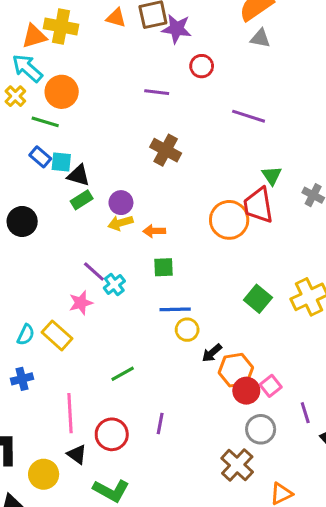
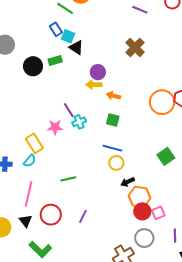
green rectangle: (82, 200) -> (55, 61), moved
cyan semicircle: (26, 335) -> (30, 161), moved

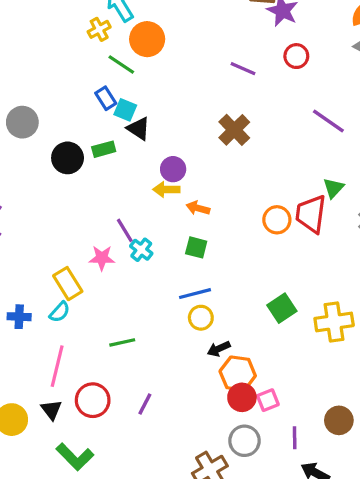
orange circle: (162, 102) -> (277, 220), size x0.7
cyan cross: (79, 122) -> (141, 250), turned -32
blue line: (113, 148) -> (195, 294), turned -30

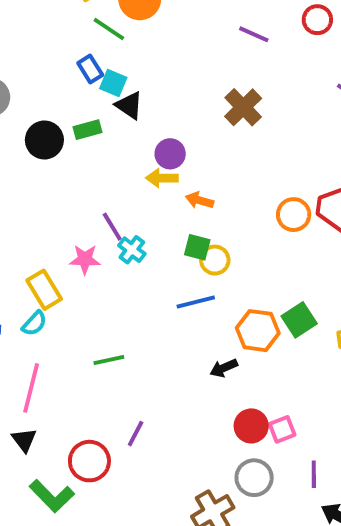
yellow circle: (201, 318) -> (215, 260), moved
orange hexagon: (238, 373) -> (258, 331), moved
red circle: (93, 400) -> (89, 461), moved

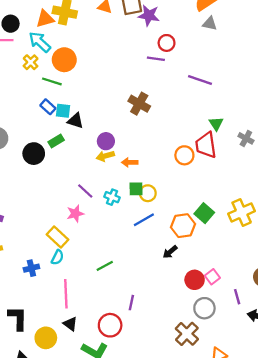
purple line: (254, 34) -> (156, 59), moved
cyan cross: (132, 250) -> (112, 197), moved

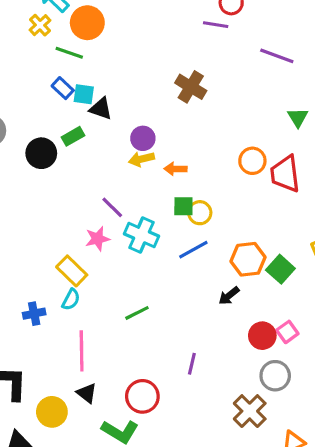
red trapezoid: (206, 145) -> (285, 174), moved
cyan cross: (112, 197) -> (142, 235), moved, size x1.5
green square: (204, 213) -> (280, 269), moved
purple line: (131, 303) -> (192, 364), moved

